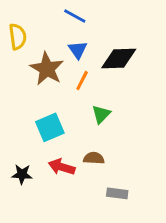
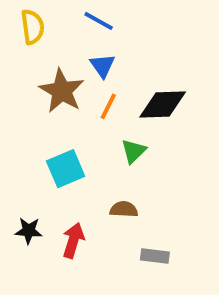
yellow semicircle: (18, 37) -> (33, 27), moved
black diamond: (119, 59) -> (163, 104), moved
red arrow: (62, 167) -> (73, 240), moved, turned 90

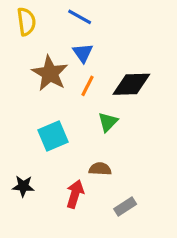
red arrow: (73, 240) -> (75, 194), moved
gray rectangle: (155, 256) -> (125, 207), turned -40

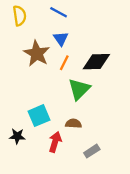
green triangle: (108, 122) -> (79, 89), size x1.5
cyan square: (53, 136) -> (39, 116), moved

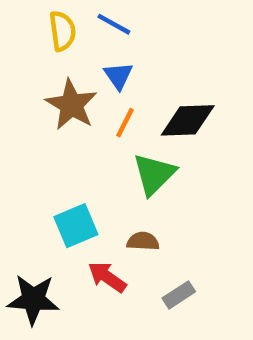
yellow semicircle: (20, 16) -> (62, 31), moved
black star: (17, 136) -> (33, 299), moved, size x1.6
red arrow: (55, 142) -> (107, 277), turned -72

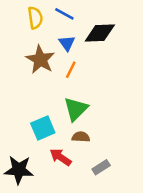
black diamond: (188, 120) -> (100, 33), moved
green triangle: (154, 174) -> (76, 109), moved

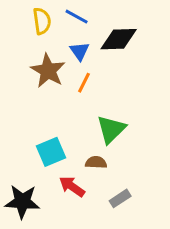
green triangle: (76, 109) -> (111, 129), moved

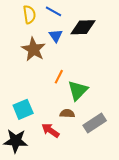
orange line: (84, 83) -> (59, 77), moved
cyan square: (51, 152) -> (23, 109), moved
gray rectangle: (120, 198) -> (95, 123), moved, size x1.5

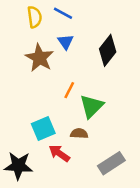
black diamond: (83, 27) -> (108, 50), moved, turned -50
cyan square: (23, 109) -> (43, 129), moved
gray rectangle: (95, 123) -> (111, 163), moved

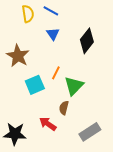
brown star: (39, 58) -> (18, 56), moved
cyan square: (43, 129) -> (35, 85), moved
brown semicircle: (79, 133) -> (64, 108), turned -80

